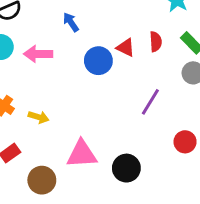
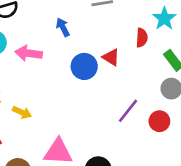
red semicircle: (156, 42) -> (142, 38), moved
red circle: (185, 142) -> (159, 121), moved

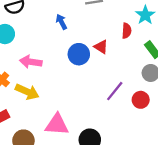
pink arrow: (29, 53) -> (31, 62), moved
yellow arrow: (22, 112) -> (27, 92), size x1.5

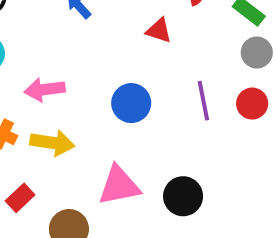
blue circle: (79, 54) -> (131, 103), moved
purple line: (115, 91) -> (203, 101), turned -35

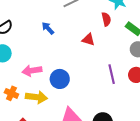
blue circle: (131, 103) -> (60, 79), moved

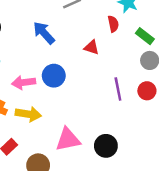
blue arrow: (48, 28) -> (44, 33), size x1.5
blue circle: (60, 79) -> (54, 76), moved

